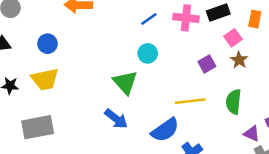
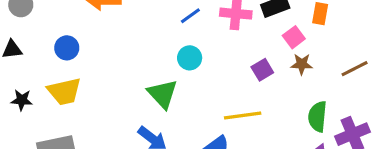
brown star: (239, 60) -> (302, 64), turned -30
green semicircle: (234, 102) -> (317, 117), moved

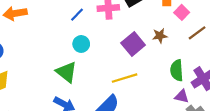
pink square: (294, 37) -> (182, 12), moved
purple square: (262, 70) -> (133, 44), size x1.5

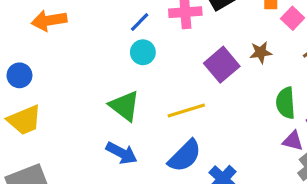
cyan circle: (81, 44) -> (143, 52), moved
yellow line: (125, 78) -> (186, 110), moved

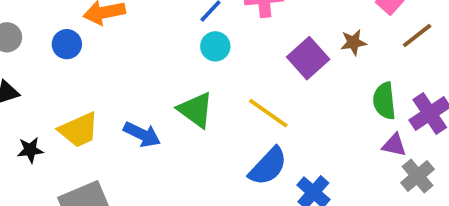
blue circle: (19, 75) -> (67, 44), moved
yellow line: (186, 110) -> (268, 113), turned 54
blue arrow: (122, 153) -> (142, 134), moved

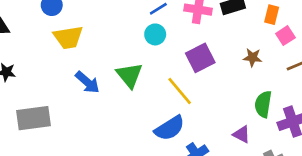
purple square: (308, 58) -> (200, 58), moved
yellow trapezoid: (79, 130) -> (68, 37), moved
purple triangle: (394, 145) -> (242, 134), moved

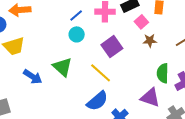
pink square: (285, 36) -> (141, 22), moved
purple triangle: (242, 134) -> (150, 98), size x1.5

